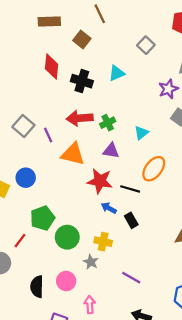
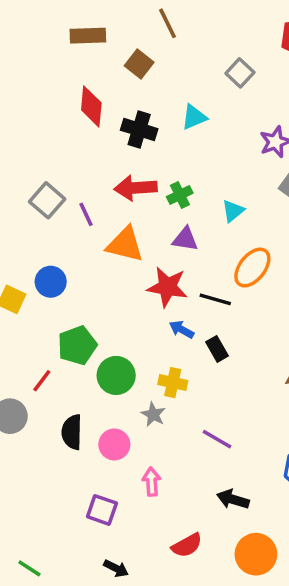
black semicircle: (37, 287) -> (72, 432), moved

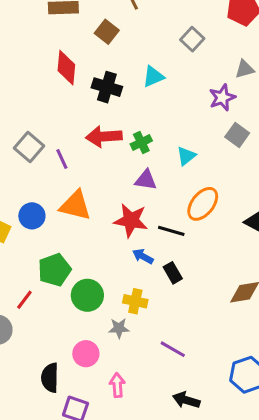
orange triangle: (125, 245) -> (75, 205), moved
gray star: (153, 414) -> (119, 328), turned -30
black semicircle: (72, 432) -> (50, 378), moved

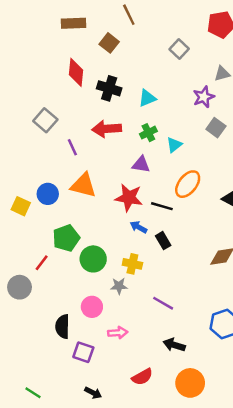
cyan triangle: (153, 77) -> (147, 98), moved
green cross: (141, 142) -> (148, 133), moved
gray square: (29, 147) -> (45, 120), moved
pink arrow: (117, 385) -> (118, 333), turned 90

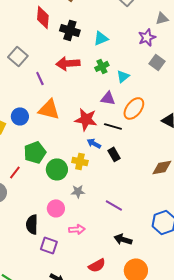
purple triangle: (141, 164) -> (108, 98), moved
yellow cross: (132, 264) -> (80, 161), moved

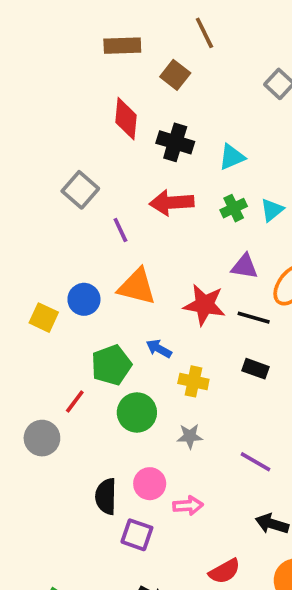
cyan triangle: (123, 76) -> (272, 210), moved
blue arrow: (94, 143) -> (159, 349), moved
black rectangle: (114, 154) -> (256, 369), turned -40
green circle: (57, 169) -> (137, 412), moved
pink circle: (56, 208) -> (150, 484), moved

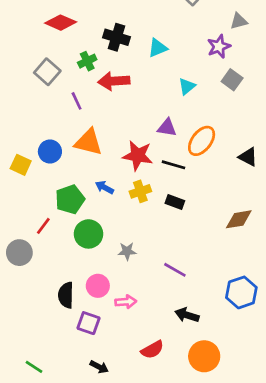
red diamond: (126, 119) -> (61, 23), moved, turned -72
green cross: (234, 208) -> (87, 61), moved
yellow cross: (193, 381) -> (140, 191), moved, turned -30

